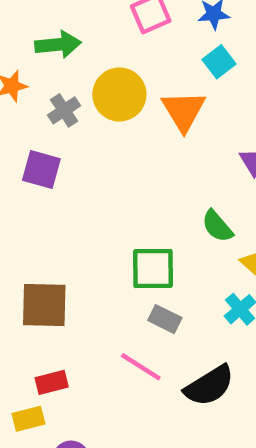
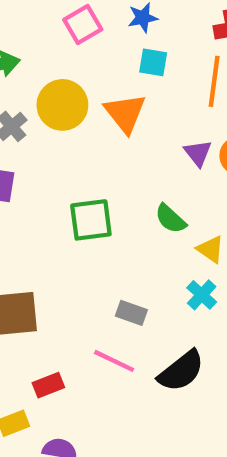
cyan square: (219, 62) -> (153, 62), turned -36
green square: (153, 269) -> (91, 220), moved
red rectangle: (52, 382) -> (48, 385), moved

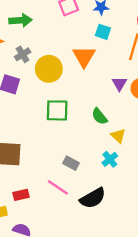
yellow circle: (62, 105) -> (49, 69), moved

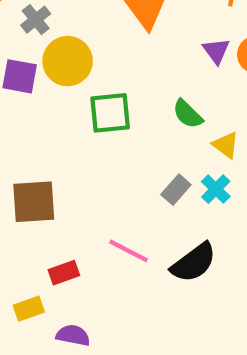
yellow circle: (49, 69) -> (68, 61), moved
gray rectangle: (71, 163) -> (176, 190), moved, turned -70

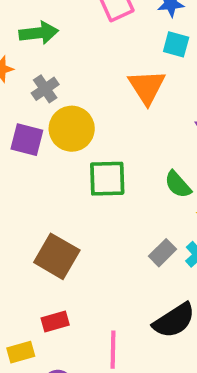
brown square: (34, 202) -> (57, 256), moved, turned 30
pink line: (129, 251) -> (113, 350), moved, turned 60

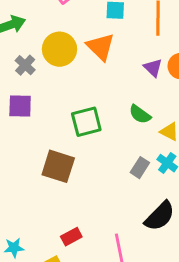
yellow circle: (72, 129) -> (60, 49), moved
brown square: (57, 256) -> (58, 166), moved

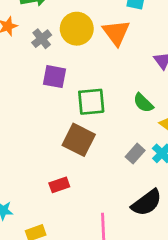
purple square: (20, 106) -> (54, 77), moved
brown square: (58, 166) -> (79, 140), moved
red rectangle: (71, 237) -> (59, 185), moved

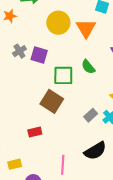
gray cross: (42, 39) -> (19, 51), moved
green semicircle: (143, 103) -> (88, 67), moved

